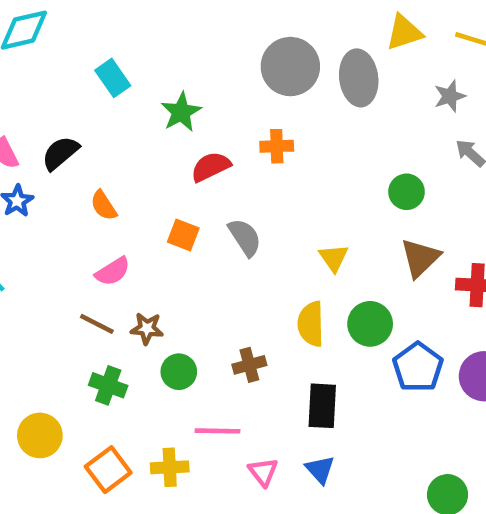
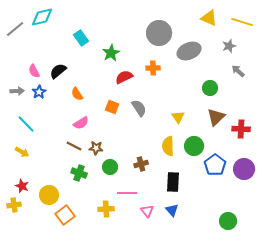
yellow triangle: (404, 32) -> (209, 18), turned 42
gray ellipse: (359, 78) -> (189, 51), moved, turned 75
orange square: (108, 470) -> (65, 215), moved

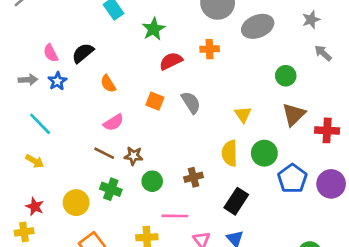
black rectangle: (173, 182) -> (236, 201), turned 30
yellow circle: (49, 195) -> (76, 203), moved

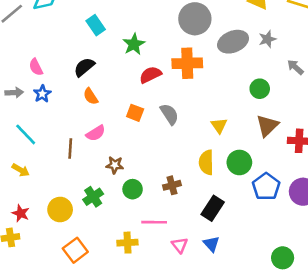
gray star: (311, 20) -> (267, 39), moved
orange cross: (210, 49) -> (187, 63), size x1.6
black semicircle: (83, 53) -> (84, 67), moved
brown line: (104, 153) -> (70, 148), moved, turned 66
green cross: (111, 189) -> (93, 197), turned 36

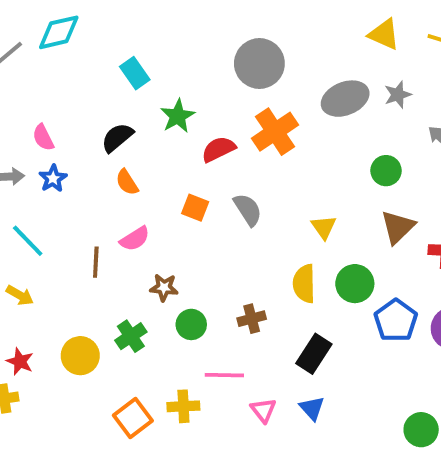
gray circle: (195, 19) -> (259, 63), moved
green star: (134, 44) -> (178, 116), moved
orange cross: (187, 63) -> (275, 132), turned -32
orange square: (75, 250) -> (133, 418), moved

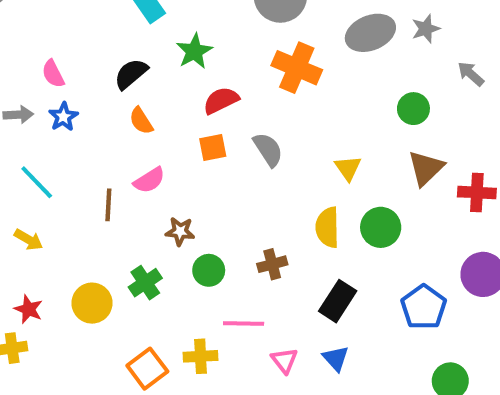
orange cross: (275, 132) -> (297, 68), turned -33
red semicircle: (219, 149) -> (221, 100), moved
orange square: (195, 208) -> (213, 147), turned -32
blue pentagon: (396, 321) -> (424, 307), moved

